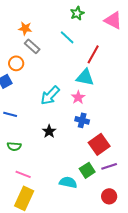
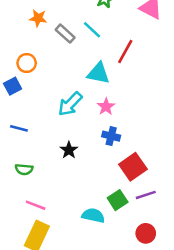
gray rectangle: (32, 46) -> (65, 34), moved
cyan triangle: (85, 77) -> (98, 73), moved

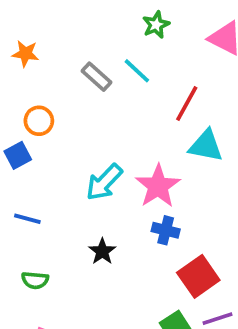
orange star: (38, 18) -> (25, 54), moved
cyan triangle: (98, 73) -> (206, 146), moved
pink star: (106, 107) -> (158, 186), size x1.6

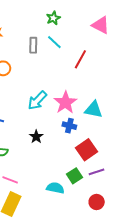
green star: (156, 25) -> (53, 18), moved
gray rectangle: (96, 77) -> (33, 45), turned 49
cyan triangle: (206, 146) -> (94, 110), moved

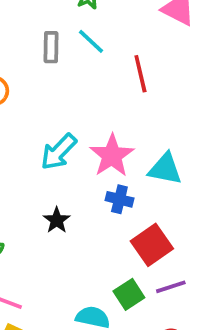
red line: (80, 59) -> (140, 74), turned -42

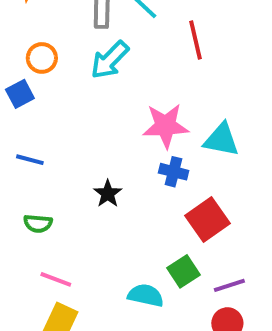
cyan arrow: (59, 152) -> (110, 60), moved
pink star: (112, 156) -> (166, 126), turned 30
purple line: (171, 287) -> (229, 285), moved

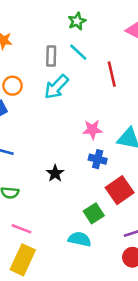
pink star: (166, 126) -> (92, 130), size x0.7
green square: (184, 271) -> (94, 213), moved

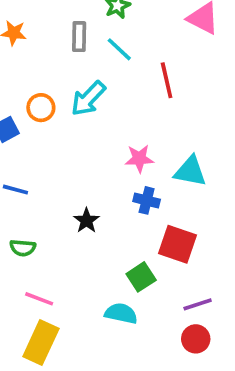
gray rectangle: (51, 56) -> (79, 37), moved
orange circle: (13, 86) -> (41, 108), moved
red square: (120, 190) -> (178, 244), turned -36

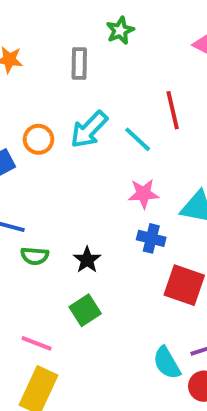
cyan line: (119, 49) -> (138, 139), moved
green semicircle: (23, 248) -> (35, 256), moved
green square: (141, 277) -> (85, 310), moved
cyan semicircle: (121, 313) -> (167, 363), moved, turned -132

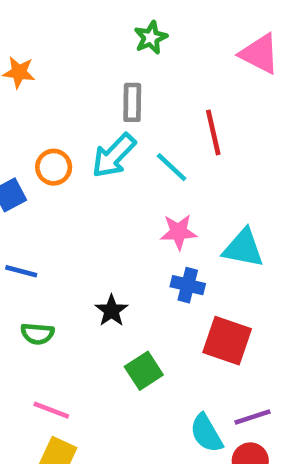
gray rectangle: (79, 64) -> (132, 102), moved
green semicircle: (35, 256) -> (37, 334), moved
green square: (85, 310) -> (144, 371), moved

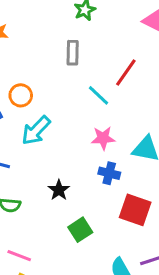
red line: (213, 132) -> (126, 73), turned 48
cyan arrow: (114, 156) -> (36, 130), moved

